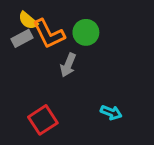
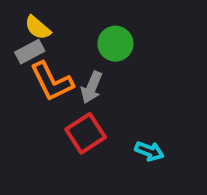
orange L-shape: (49, 34) -> (52, 81), moved
red square: (43, 120) -> (86, 133), moved

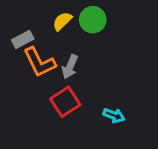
yellow semicircle: (38, 28) -> (62, 21), moved, turned 95
green circle: (115, 44) -> (93, 20), moved

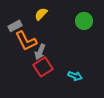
green circle: (93, 20) -> (84, 21), moved
gray arrow: (70, 67) -> (40, 52), moved

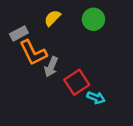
green circle: (84, 21) -> (93, 19), moved
red square: (43, 67) -> (77, 82), moved

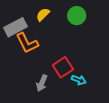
gray rectangle: (19, 33) -> (15, 27), size x1.5
gray arrow: (51, 67) -> (42, 83), moved

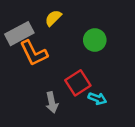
green circle: (77, 16) -> (95, 40), moved
gray arrow: (42, 83) -> (52, 102), turned -35

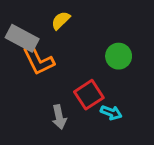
gray rectangle: (19, 34) -> (22, 38), turned 56
green circle: (95, 40) -> (119, 56), moved

